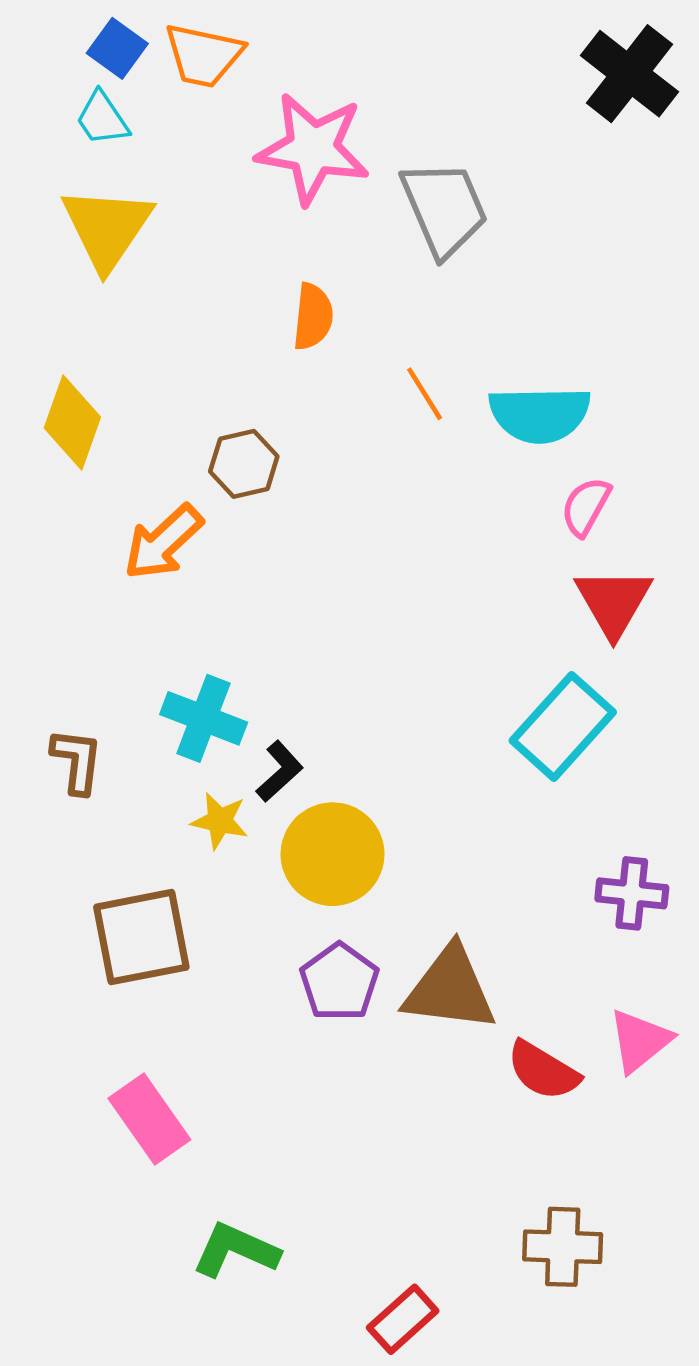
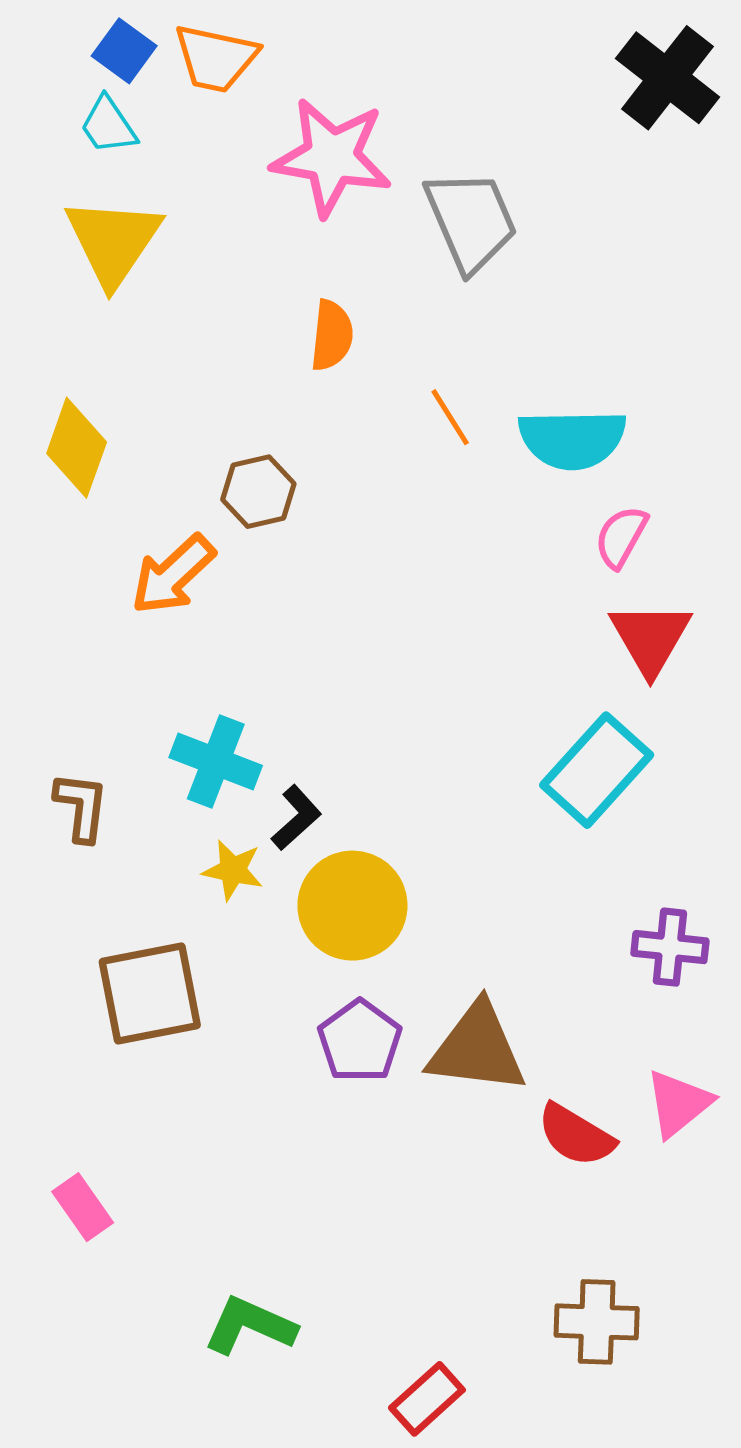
pink rectangle: (149, 1119) -> (83, 1207), moved, size x0.7

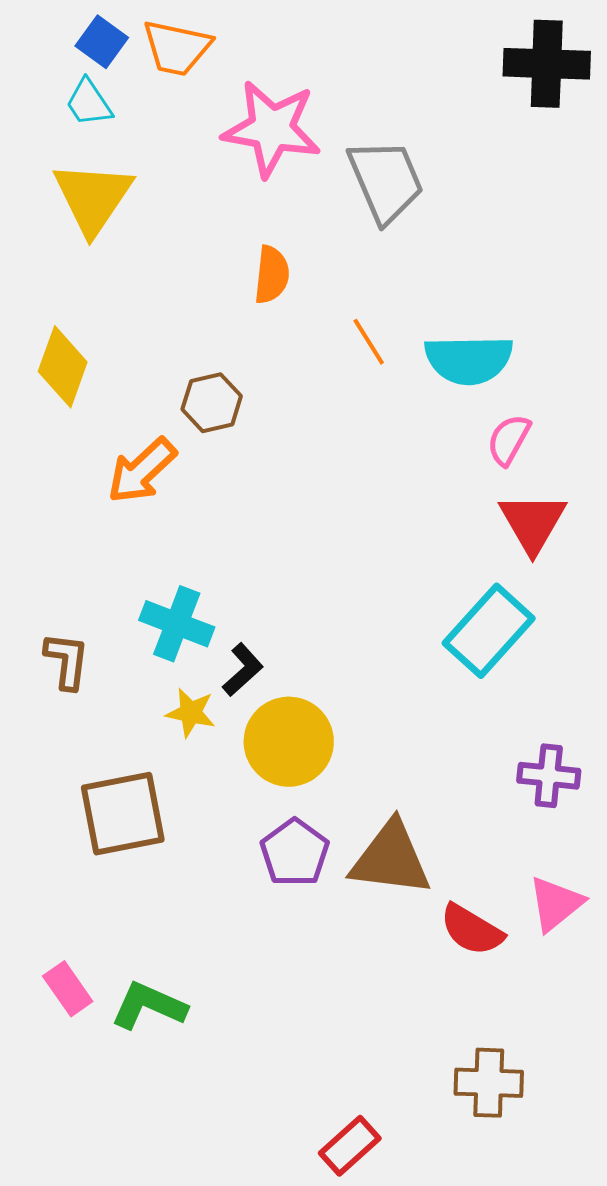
black cross: (667, 78) -> (547, 64), turned -36
green L-shape: (250, 1326) -> (149, 1006), moved

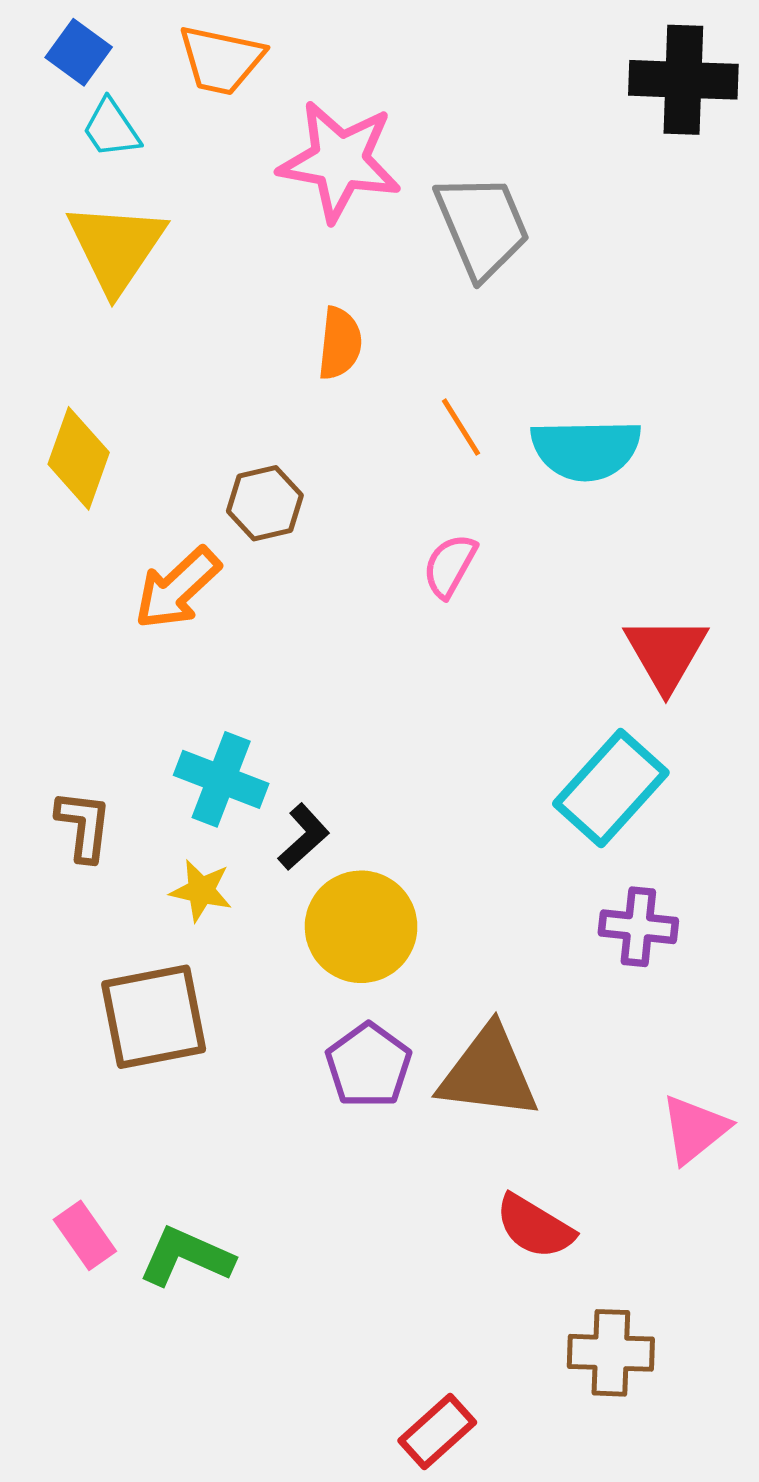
blue square: (102, 42) -> (79, 52), moved
pink semicircle: (509, 440) -> (450, 566), moved
yellow star: (191, 713) -> (201, 891), moved
purple cross: (549, 776) -> (638, 927), moved
red semicircle: (472, 930) -> (535, 1227), moved

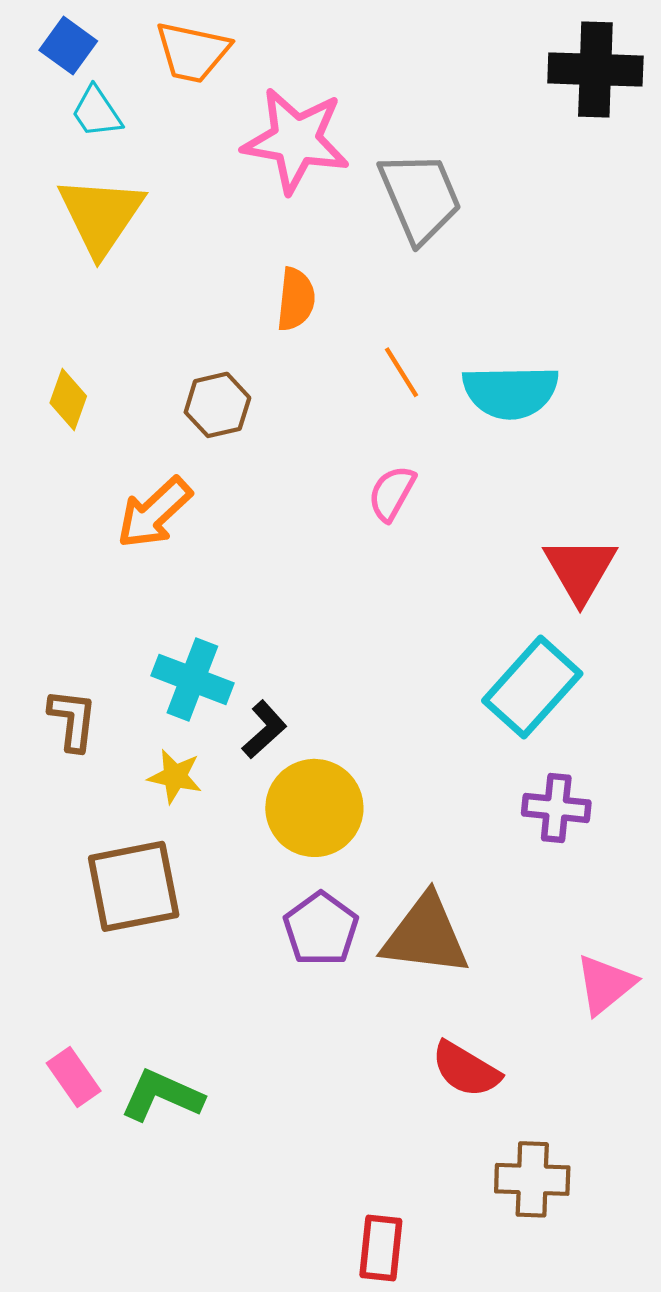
yellow diamond: (79, 458) -> (68, 400), size x0.7
brown hexagon: (265, 503) -> (217, 405), moved
red rectangle: (437, 1432) -> (381, 1248), turned -42

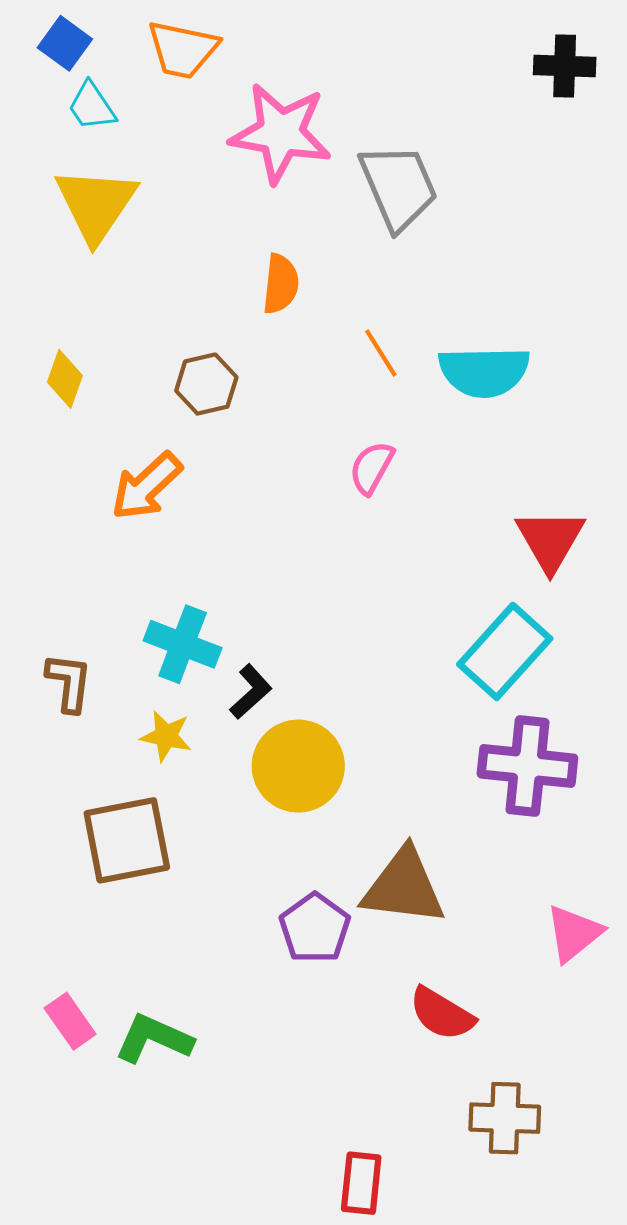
black cross: (595, 69) -> (565, 66), size x0.7
purple cross: (556, 808) -> (527, 766), size x1.5
purple pentagon: (321, 929) -> (315, 928), moved

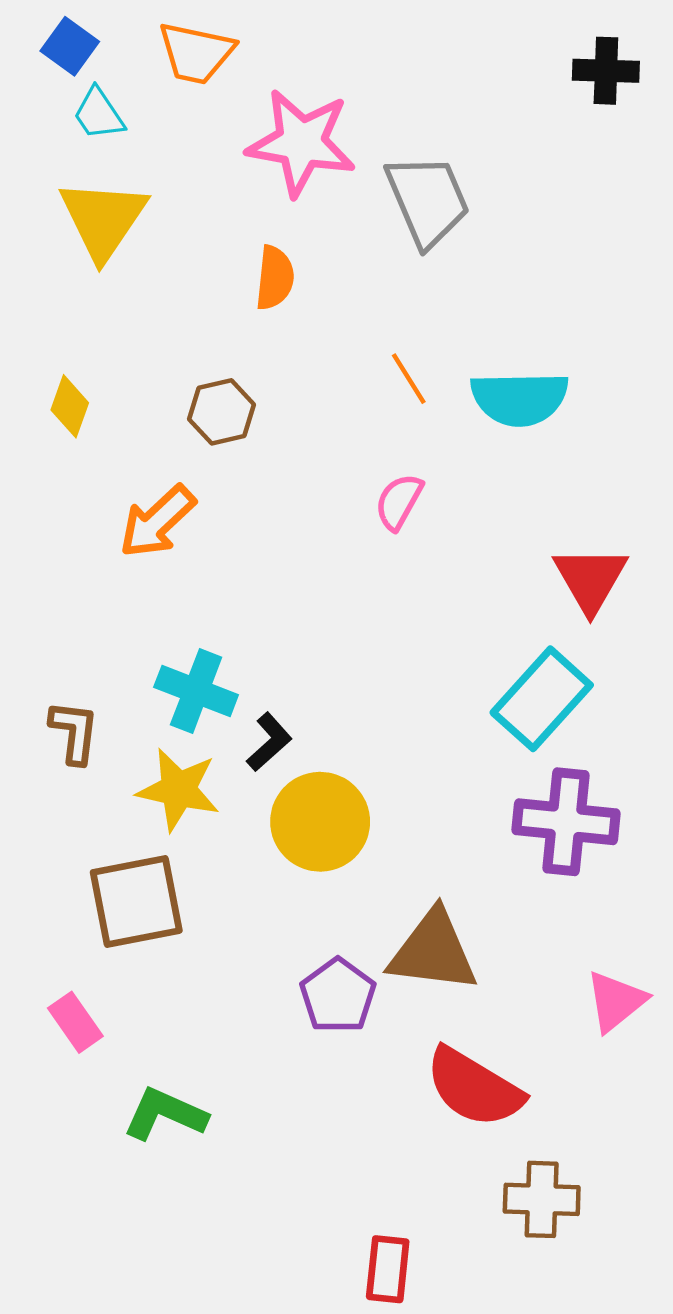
orange semicircle: (281, 284) -> (275, 278), moved
yellow star: (166, 736) -> (178, 790), size x1.5
red semicircle: (442, 1014) -> (474, 1088), size x1.4
pink rectangle: (70, 1021) -> (75, 1022), moved

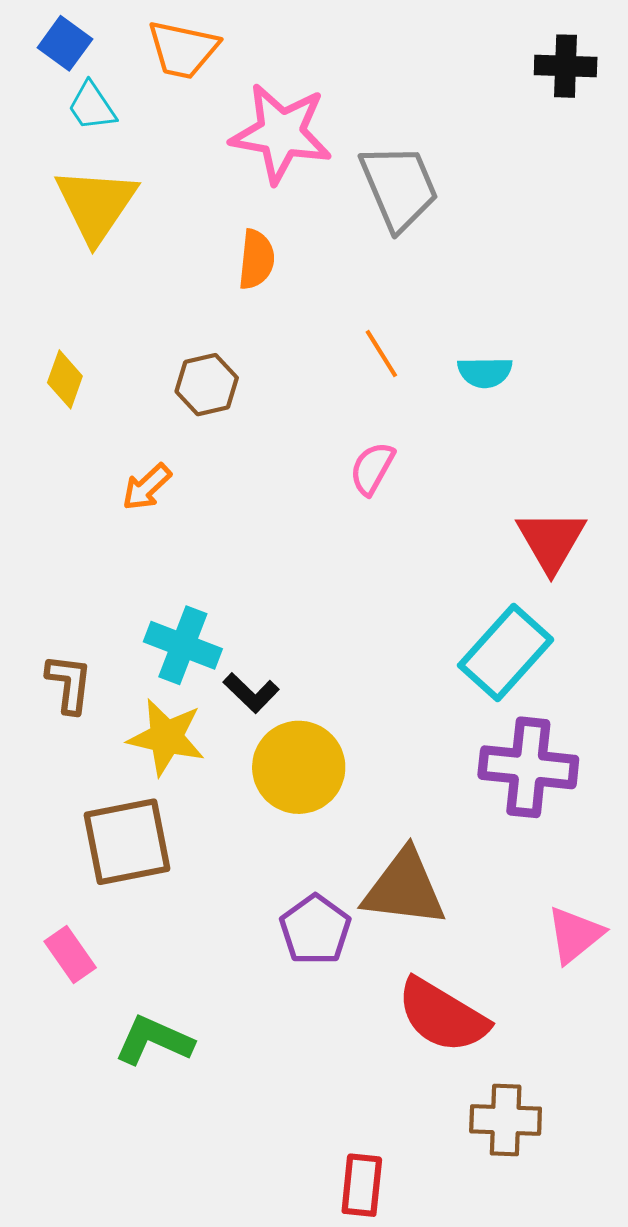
cyan semicircle: (520, 399) -> (485, 372), size x0.6
orange arrow: (157, 522) -> (147, 487), size x0.7
black L-shape: (269, 742) -> (251, 693), turned 86

